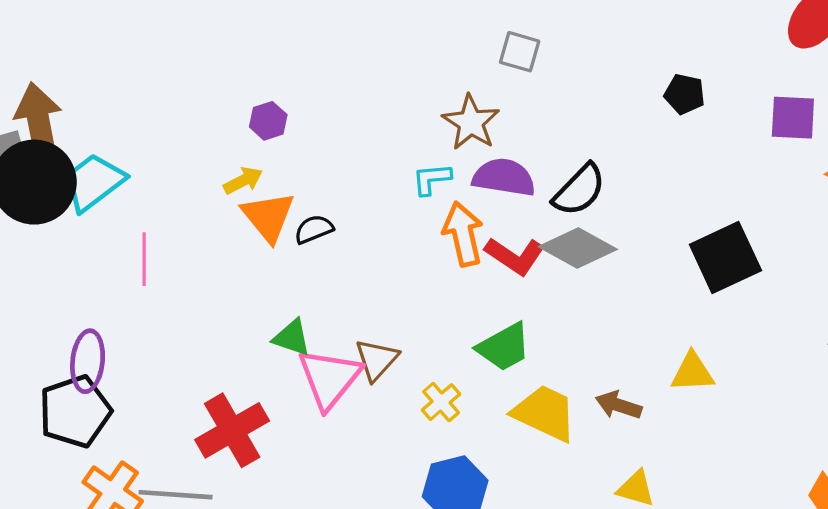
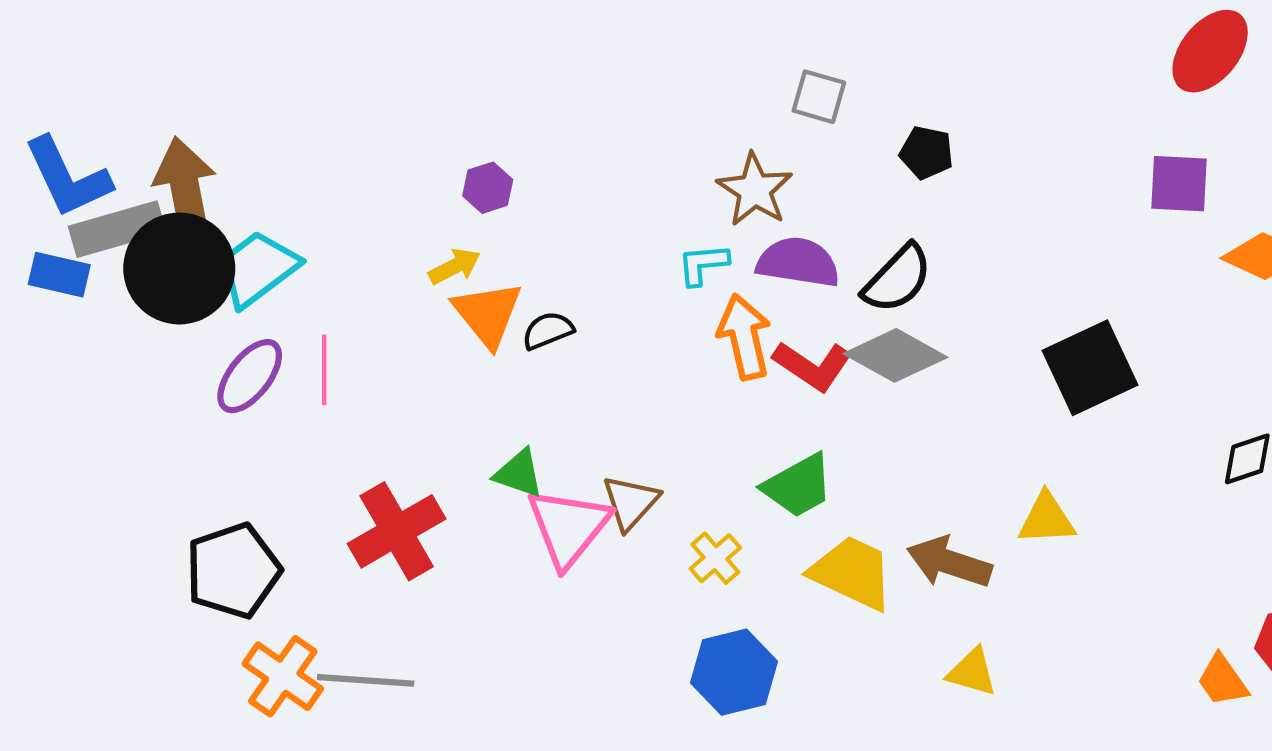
black pentagon: (685, 94) -> (926, 153), moved
purple ellipse: (88, 361) -> (250, 376), moved, turned 32
brown arrow: (619, 405) -> (949, 562), size x1.4
red cross: (232, 430) -> (397, 531), moved

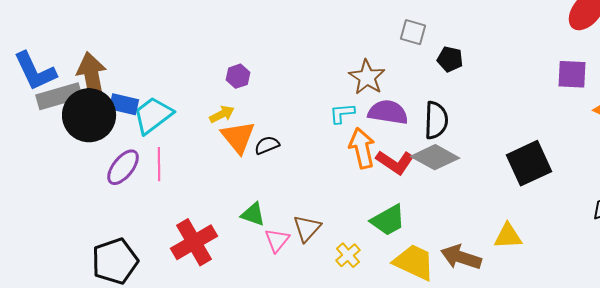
gray square: (819, 97) -> (413, 32), moved
cyan trapezoid: (258, 268) -> (153, 115), moved
blue rectangle: (59, 275) -> (124, 104), moved
black semicircle: (898, 279) -> (436, 120), turned -42
pink triangle: (568, 527) -> (277, 240), size x0.6

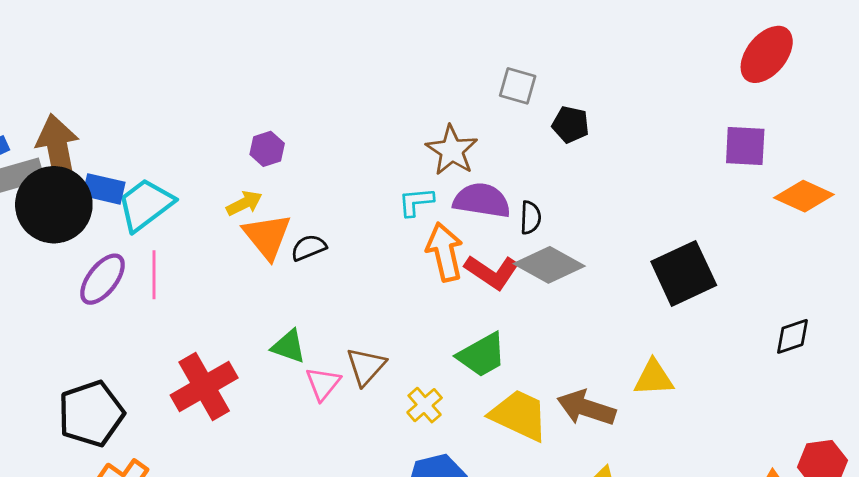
black semicircle: (436, 120) -> (530, 218), moved, size x0.6

